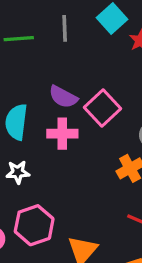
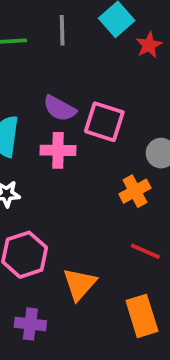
pink square: (103, 108) -> (104, 122), turned -30

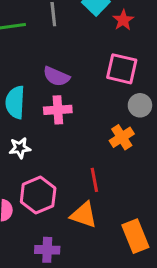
pink square: (104, 122) -> (122, 69), moved
red line: (145, 251) -> (94, 180), moved, turned 60
orange triangle: (80, 284) -> (84, 215), turned -48

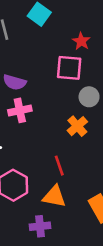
red star: (123, 20) -> (81, 41), moved
purple cross: (47, 250) -> (40, 226), moved

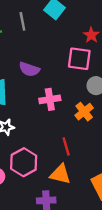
pink cross: (20, 110) -> (50, 99), moved

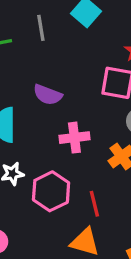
pink hexagon: (24, 162) -> (51, 191), moved

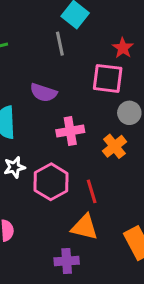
gray line: (41, 28) -> (60, 44), moved

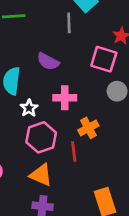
orange cross: (114, 146) -> (88, 128), moved
white star: (14, 167) -> (29, 108), moved, turned -30
orange triangle: (85, 227) -> (41, 175), moved

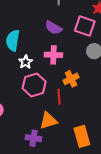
purple semicircle: (48, 62) -> (53, 28), moved
orange triangle: (41, 175) -> (48, 121), moved, turned -42

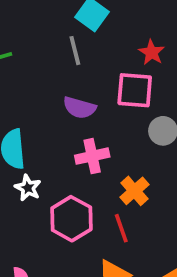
white star: (26, 62) -> (28, 188), moved

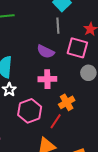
gray line: (75, 51) -> (58, 26), moved
red line: (121, 228) -> (56, 121), turned 42

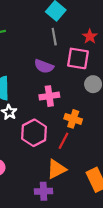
orange cross: (67, 102) -> (73, 119), turned -35

